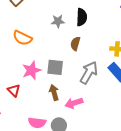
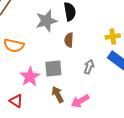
gray star: (58, 21) -> (46, 21), size x1.5
gray arrow: (89, 73) -> (89, 67), size x0.6

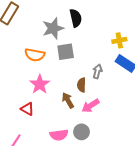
brown semicircle: (69, 40) -> (81, 85), moved
orange semicircle: (14, 45) -> (35, 55), moved
gray square: (53, 69) -> (66, 52), moved

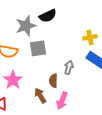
black semicircle: (76, 18) -> (48, 16), turned 78
pink arrow: (91, 106) -> (62, 101), turned -36

